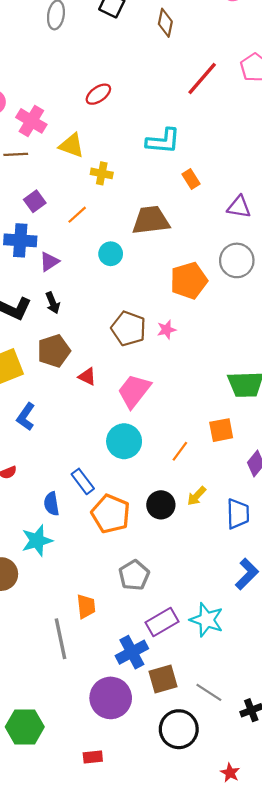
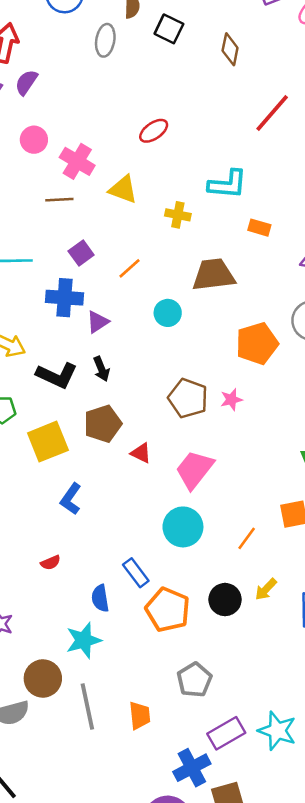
yellow cross: (102, 173) -> (178, 215), moved
orange rectangle: (191, 179) -> (259, 228), turned -42
gray line: (60, 639) -> (87, 707), moved

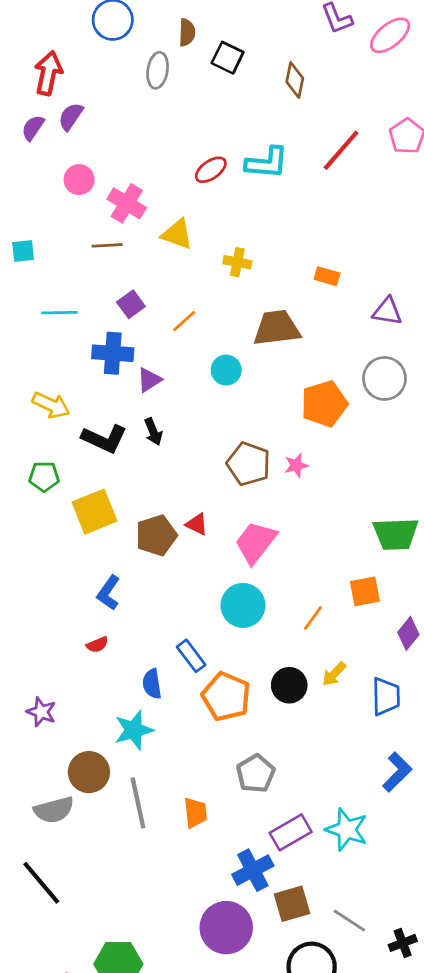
cyan L-shape: (228, 184) -> (267, 163), moved
brown pentagon: (103, 424) -> (156, 535), moved
blue L-shape: (71, 499) -> (109, 593), moved

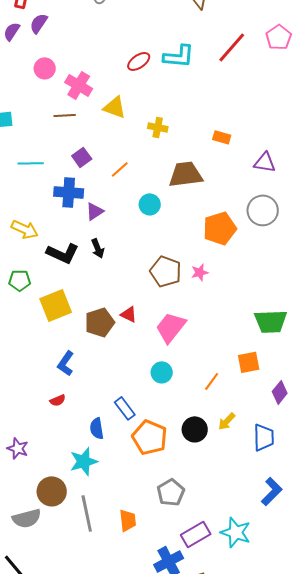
cyan circle: (243, 605) -> (162, 372), size x0.7

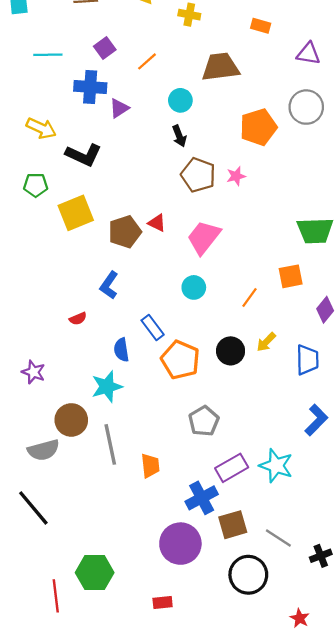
black arrow: (98, 248) -> (179, 136), moved
blue L-shape: (66, 363) -> (109, 285), moved
orange trapezoid: (128, 520) -> (150, 466), moved

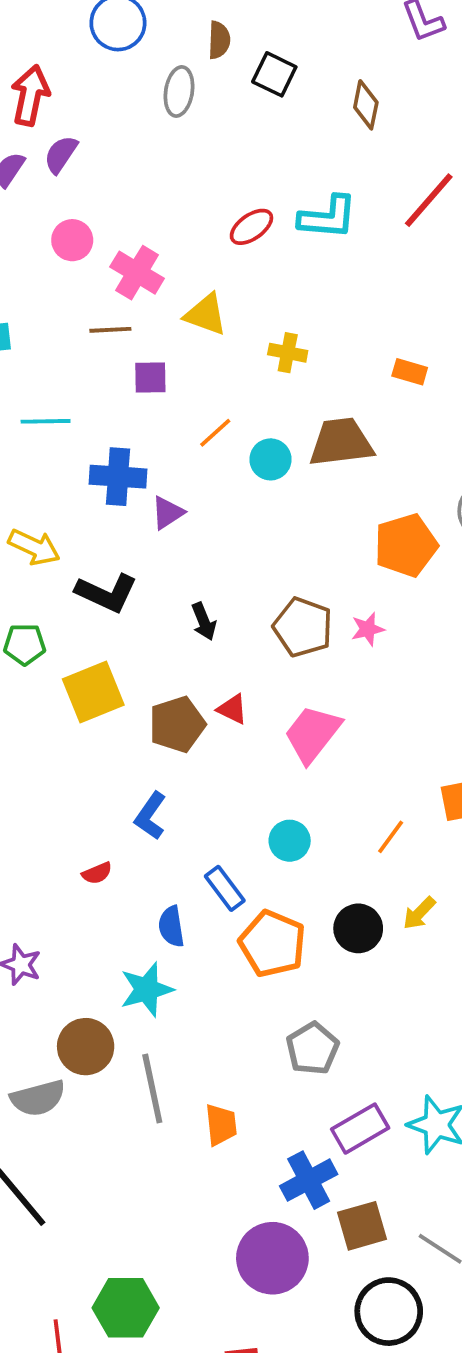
purple square: (105, 48) -> (150, 377), moved, turned 35
cyan circle: (180, 100) -> (271, 459), moved
black arrow: (179, 136) -> (204, 621), moved
cyan circle: (194, 287) -> (290, 841), moved

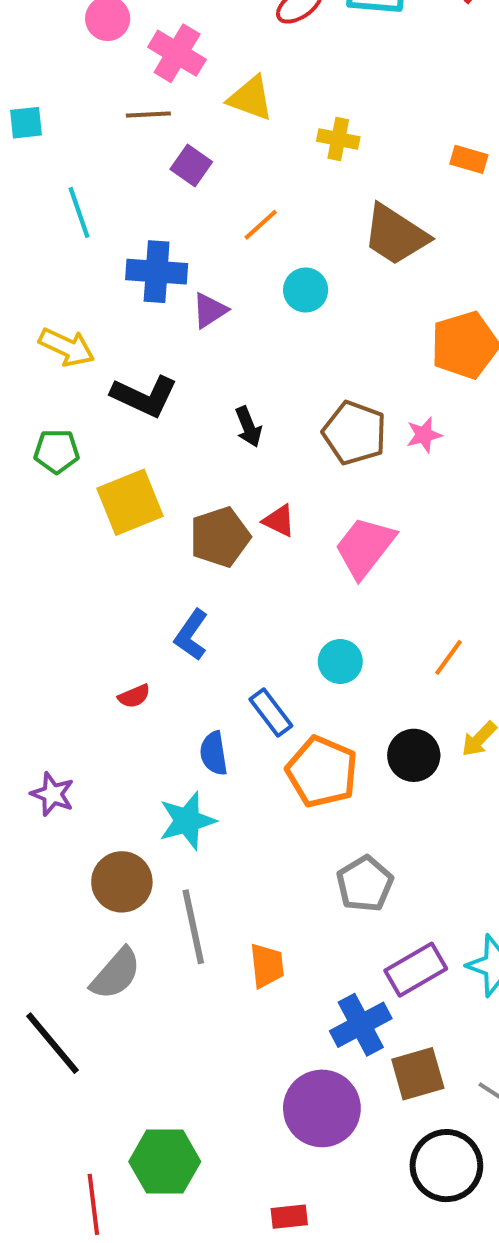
purple square: (150, 377) -> (191, 165), turned 36
cyan line: (46, 421) -> (79, 212), turned 72
brown trapezoid: (341, 442) -> (395, 235), turned -140
cyan circle: (271, 459) -> (306, 290), moved
gray semicircle: (38, 1098) -> (116, 974), moved, turned -34

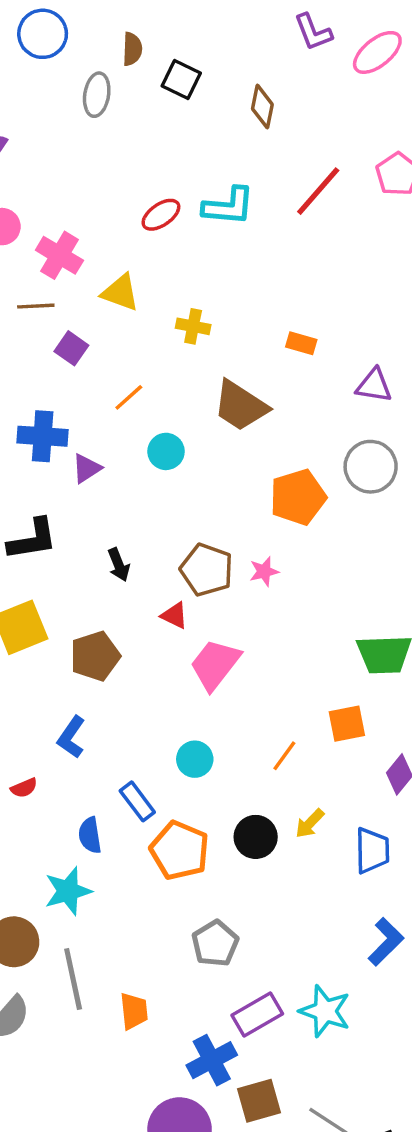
black L-shape: (144, 396) -> (32, 539), turned -34
red triangle: (279, 521) -> (174, 615), moved

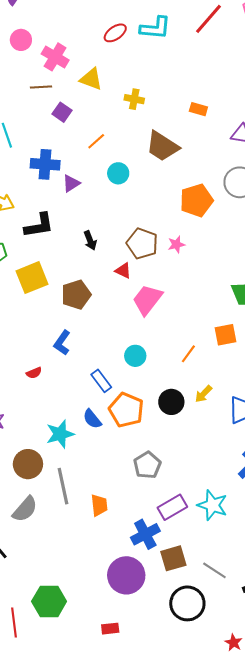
blue semicircle: (90, 835) -> (92, 419), moved, turned -30

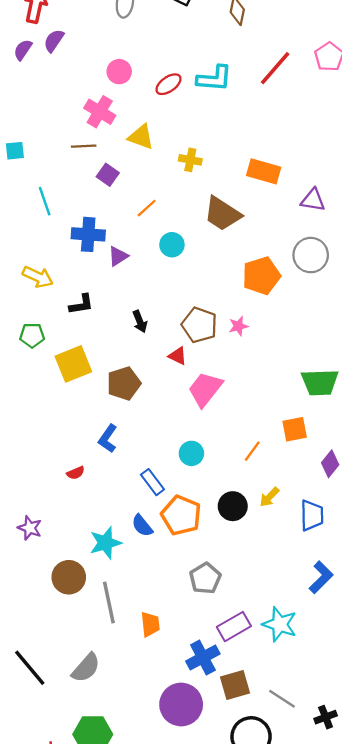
pink circle: (21, 40) -> (119, 72), moved
orange rectangle: (198, 109) -> (264, 171), size x1.6
black L-shape: (39, 225) -> (81, 304), size x0.7
gray semicircle: (25, 509) -> (86, 668), moved

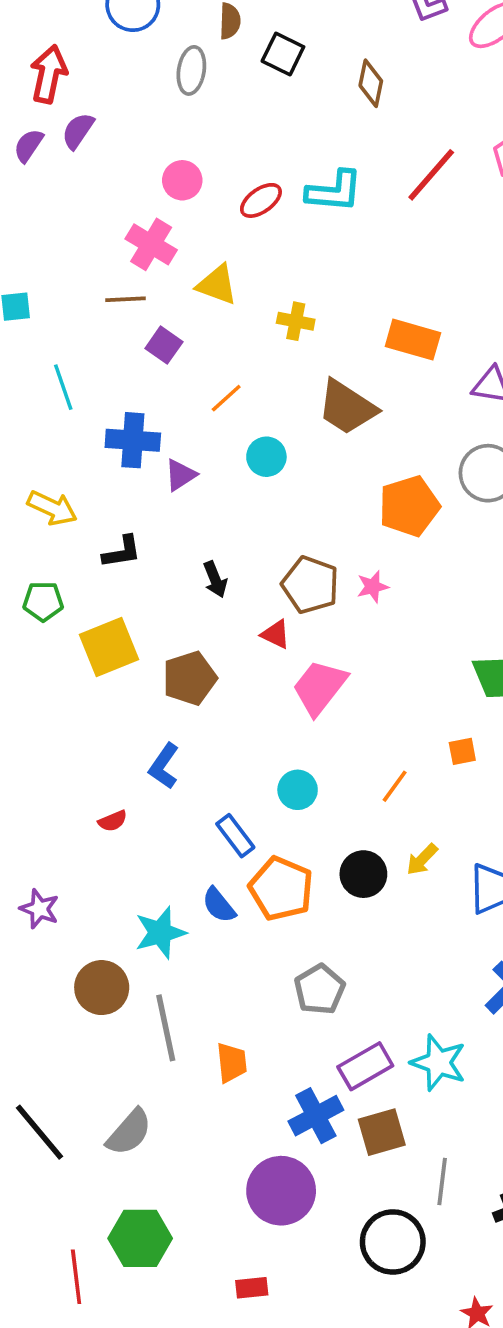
orange square: (295, 429) -> (462, 751), size x0.7
brown square: (235, 685) -> (382, 1132), moved
gray line: (282, 699) -> (442, 1182), turned 64

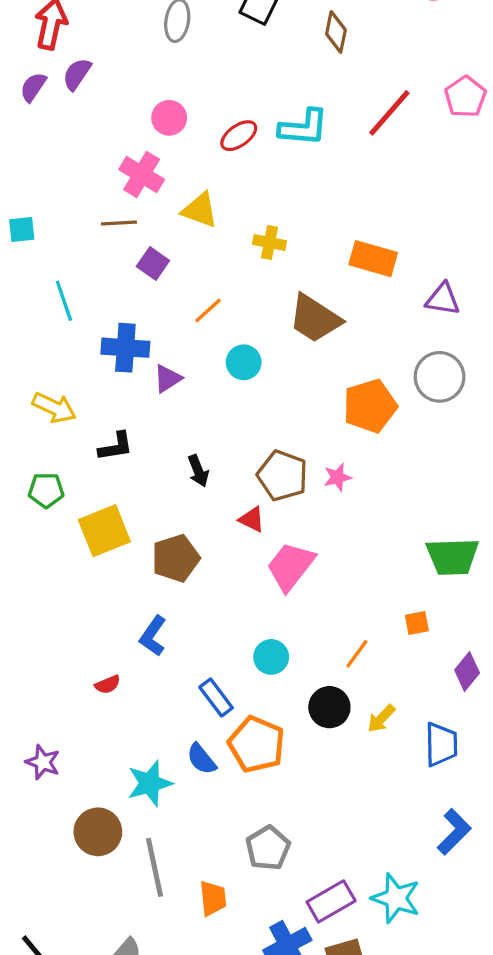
black circle: (363, 874) -> (329, 707), moved
gray pentagon: (320, 989) -> (268, 848), moved

